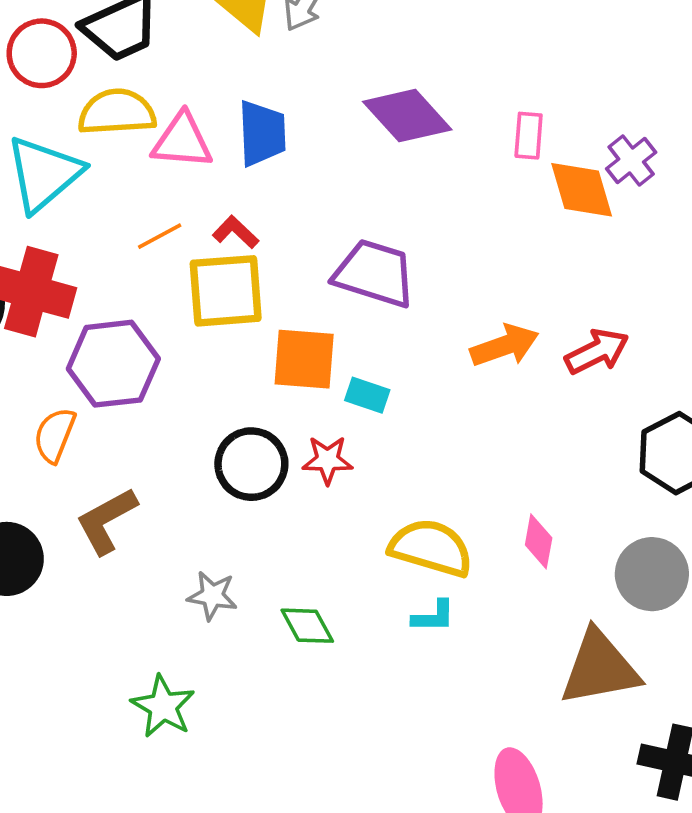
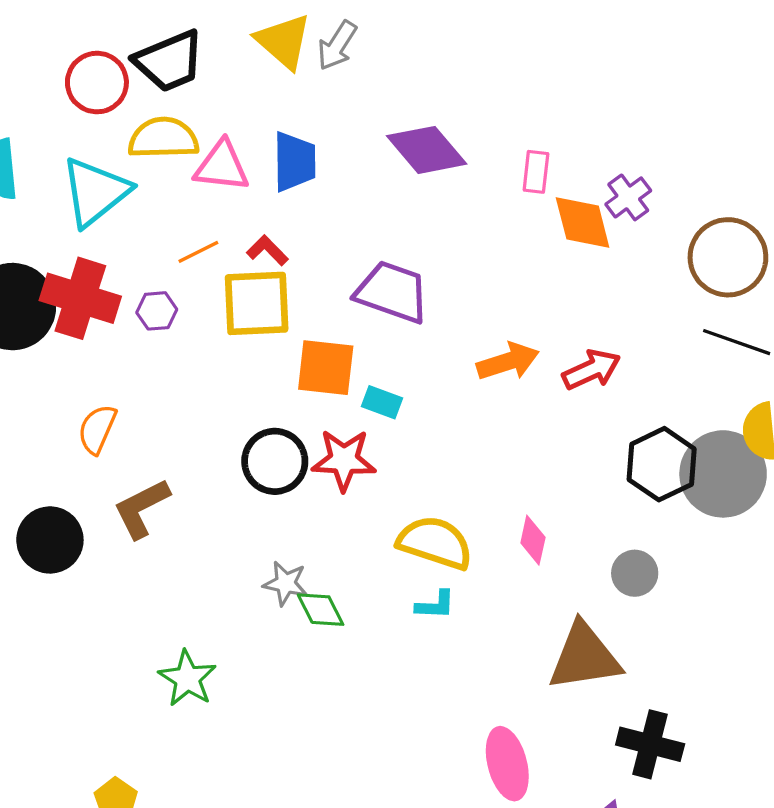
purple hexagon: (113, 364) -> (157, 311), moved, size x0.5
red star: (327, 460) -> (344, 460), size x1.4
gray circle: (652, 574) -> (635, 573), size x0.7
gray star: (212, 596) -> (286, 583), moved

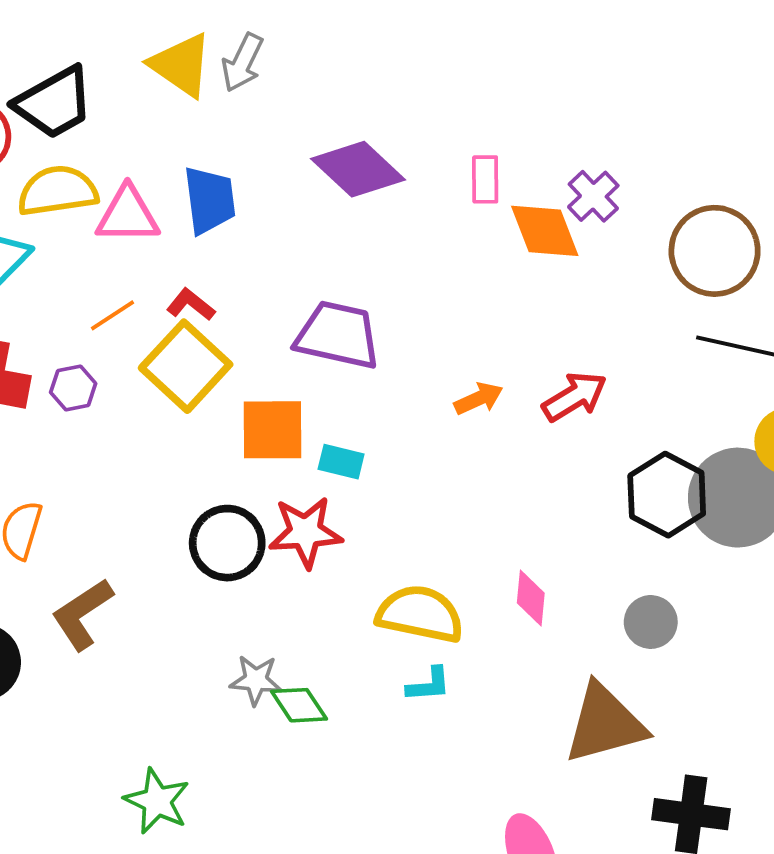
yellow square: (257, 303) -> (186, 366), turned -38
orange arrow: (508, 362) -> (479, 399), size x0.7

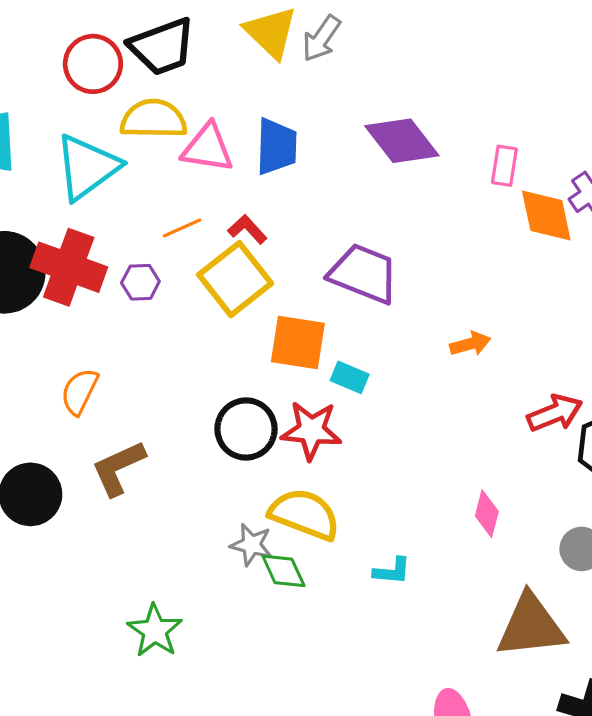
red arrow: (575, 397) -> (555, 413), moved
yellow semicircle: (420, 614) -> (305, 514), moved

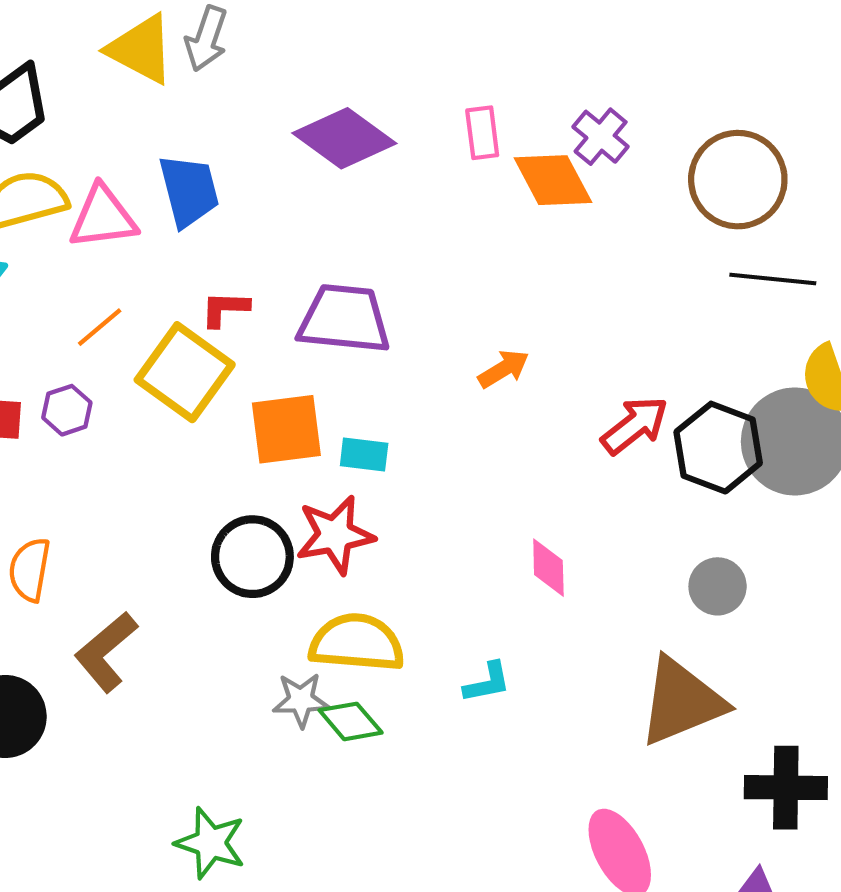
red L-shape: (247, 229) -> (225, 309), moved, turned -30
pink diamond: (487, 514) -> (548, 568), moved

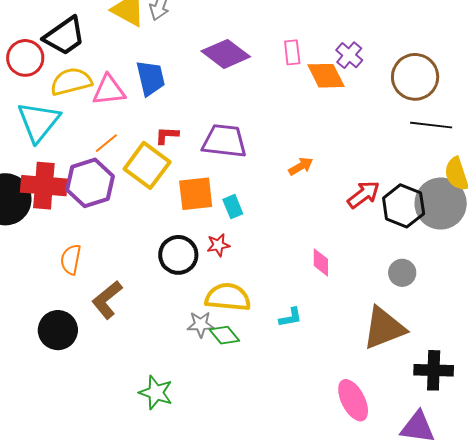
purple hexagon: (67, 410) -> (90, 183), size x2.0
cyan rectangle: (364, 454) -> (233, 207), turned 60
red star: (335, 535) -> (218, 245), size x0.6

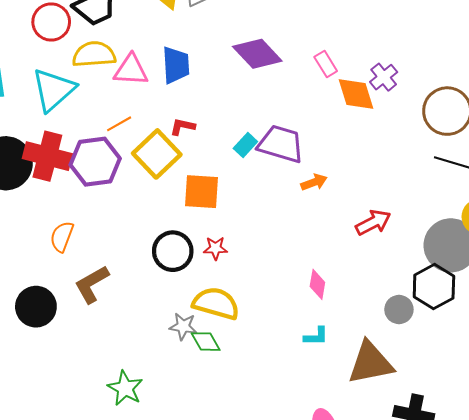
pink rectangle: (292, 52) -> (326, 64), turned -35
purple trapezoid: (224, 141) -> (281, 144), moved
black hexagon: (404, 206) -> (434, 287), moved
cyan rectangle: (233, 207) -> (245, 145), moved, turned 55
cyan L-shape: (290, 317) -> (316, 336), moved

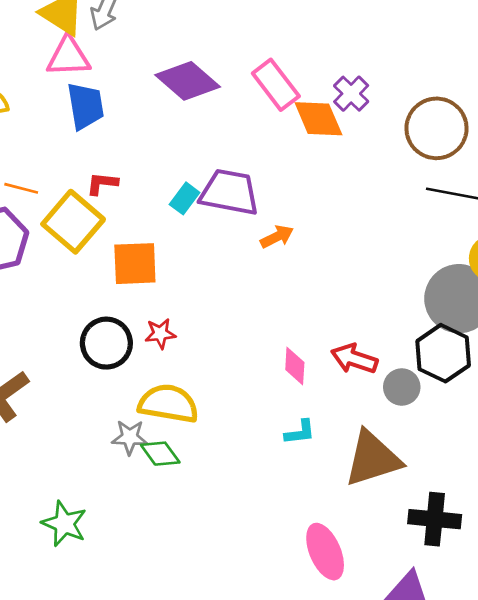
pink rectangle: (326, 64) -> (276, 85), size x1.5
pink triangle: (131, 70) -> (68, 57), moved
orange line: (119, 124) -> (21, 188), turned 50
red arrow: (373, 222) -> (354, 359), moved, turned -128

